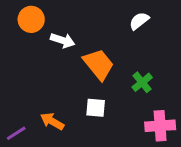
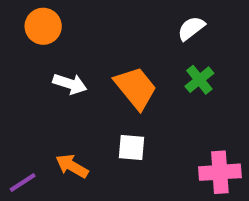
white arrow: (63, 40) -> (70, 84), moved
green cross: (142, 82) -> (199, 80), moved

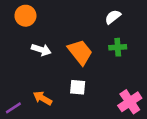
green cross: (199, 80) -> (118, 47), turned 35
pink cross: (220, 172) -> (130, 102), turned -30

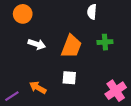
white semicircle: (113, 17) -> (92, 12), moved, turned -48
orange trapezoid: (80, 52) -> (71, 46), turned 60

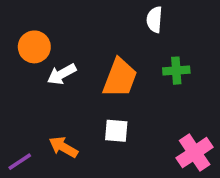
orange circle: (23, 14) -> (34, 47), moved
white arrow: (37, 44) -> (62, 74), turned 133

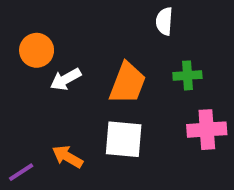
white square: (116, 131) -> (124, 139), size x1.5
pink cross: (195, 153) -> (207, 130), moved, turned 30

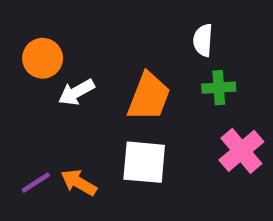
white semicircle: (164, 21) -> (203, 40), moved
pink cross: (207, 130) -> (241, 151), turned -36
purple line: (21, 172) -> (36, 183), moved

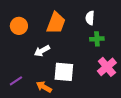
white arrow: (76, 92) -> (42, 51), moved
orange trapezoid: (149, 97) -> (56, 23), moved
orange arrow: (79, 183) -> (44, 87), moved

